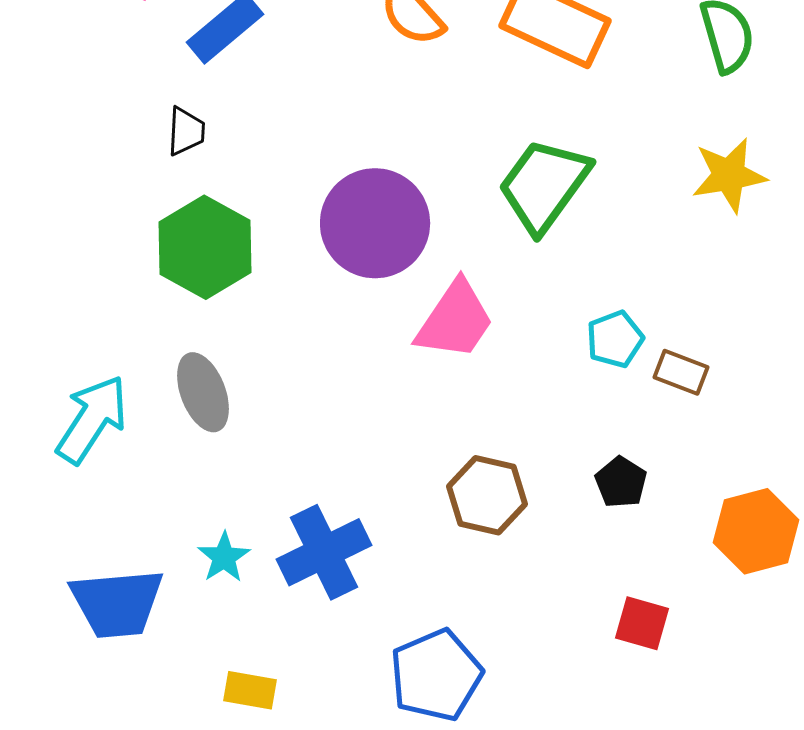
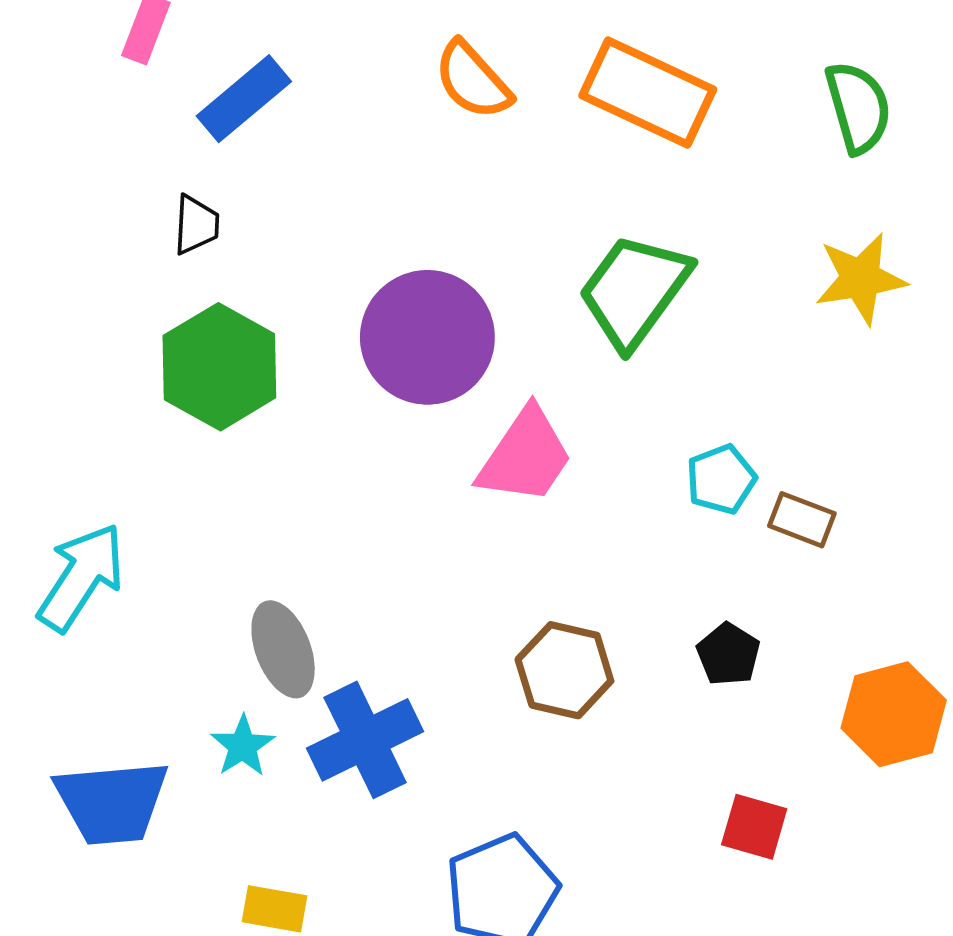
gray ellipse: (203, 392) -> (283, 649), moved

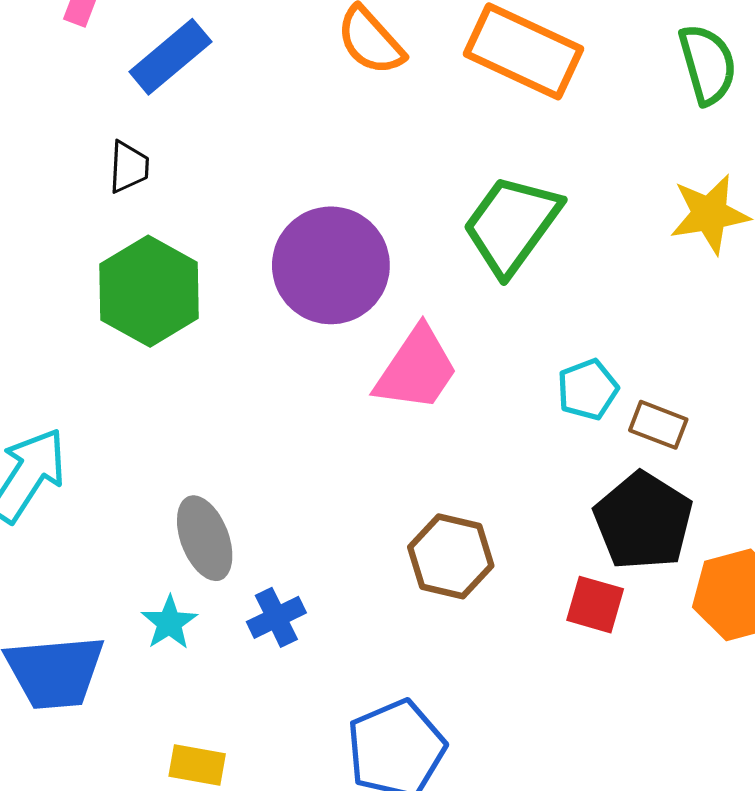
black pentagon: (728, 654) -> (643, 521), moved, size x1.8
blue cross: (365, 740) -> (276, 617), size x0.6
red square: (754, 827) -> (595, 605), moved

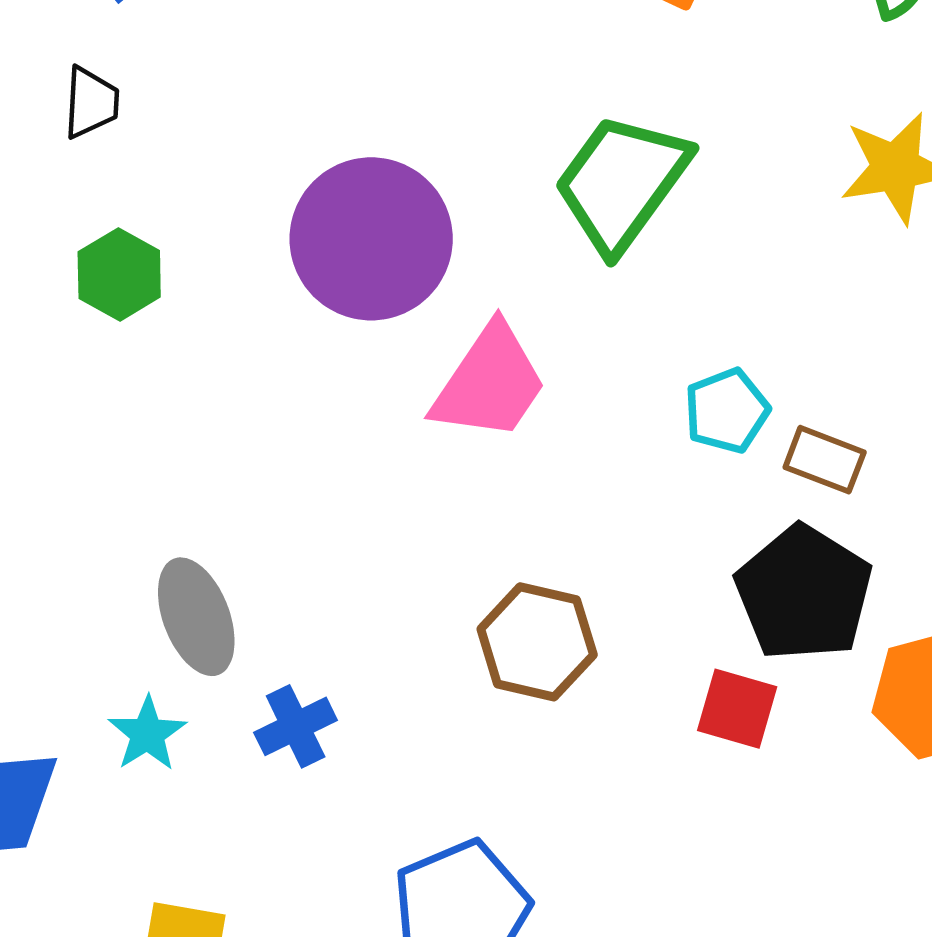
green hexagon: (149, 291) -> (119, 274), size x0.6

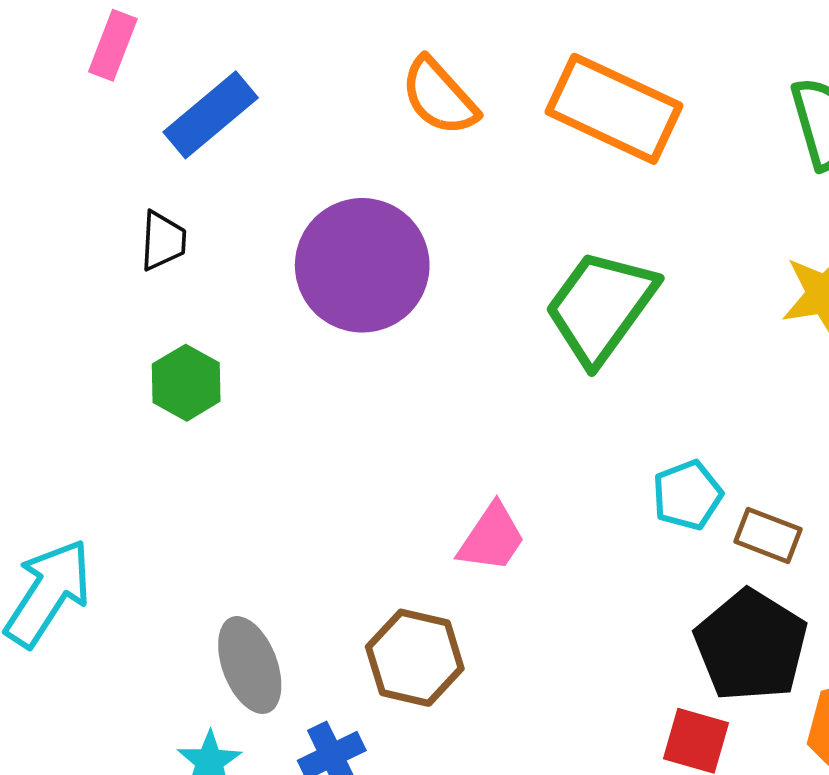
purple circle: (371, 239) -> (362, 265), moved
pink trapezoid: (490, 383) -> (492, 538), moved, size x0.7
brown hexagon: (537, 642) -> (415, 658), moved

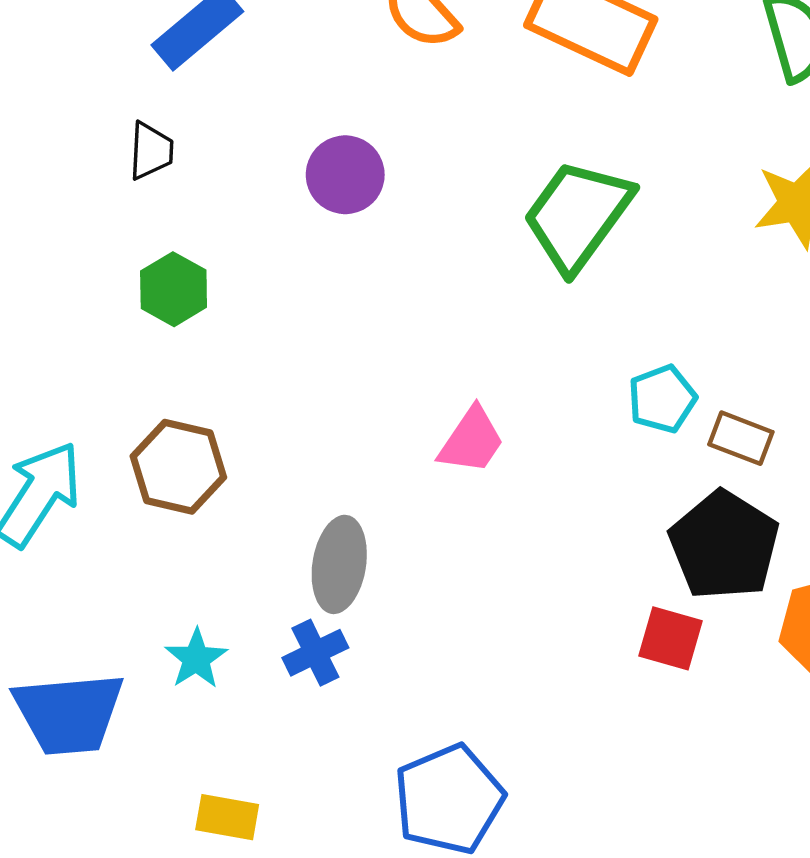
purple circle: (362, 265) -> (345, 175), size x0.6
brown hexagon: (415, 658) -> (178, 467), moved
gray ellipse: (250, 665) -> (339, 564), moved, turned 30

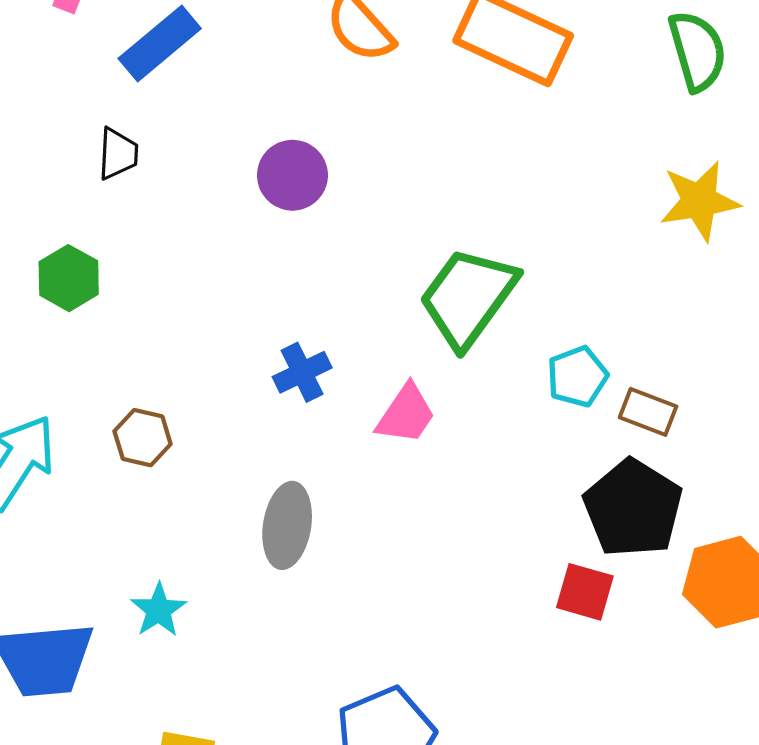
green trapezoid: (578, 215) -> (468, 297), moved
green hexagon: (174, 289) -> (69, 278), moved
brown hexagon: (178, 467) -> (143, 438), size x0.7
blue cross: (315, 653) -> (302, 372), moved

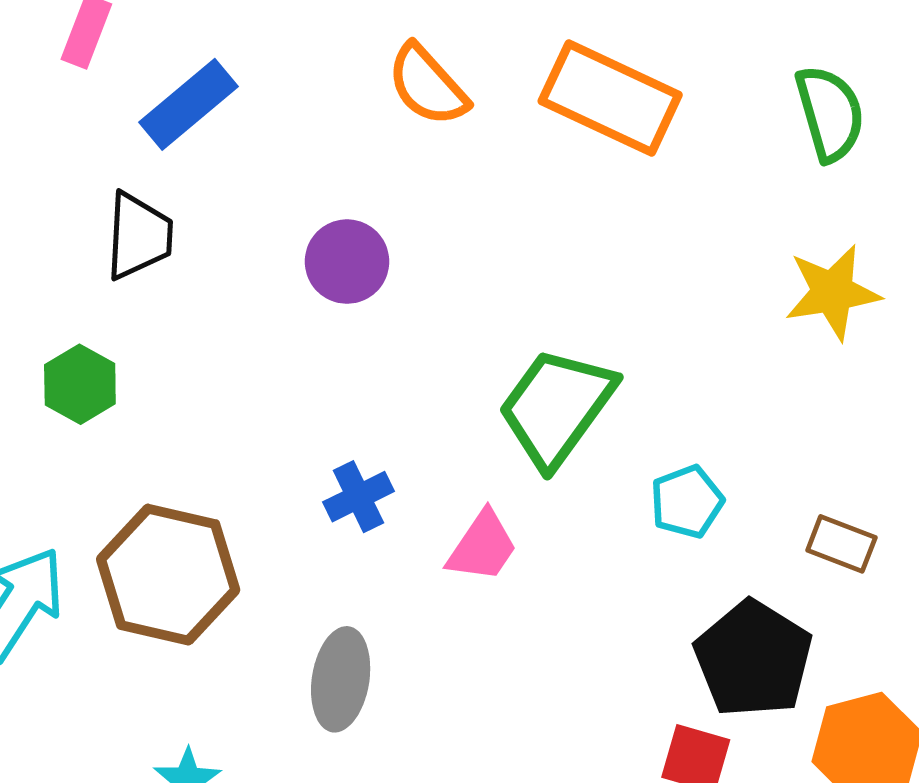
black trapezoid: (118, 154) -> (139, 236), size x1.4
brown rectangle: (648, 412) -> (841, 544), moved
brown hexagon: (143, 438) -> (168, 575), size x2.0

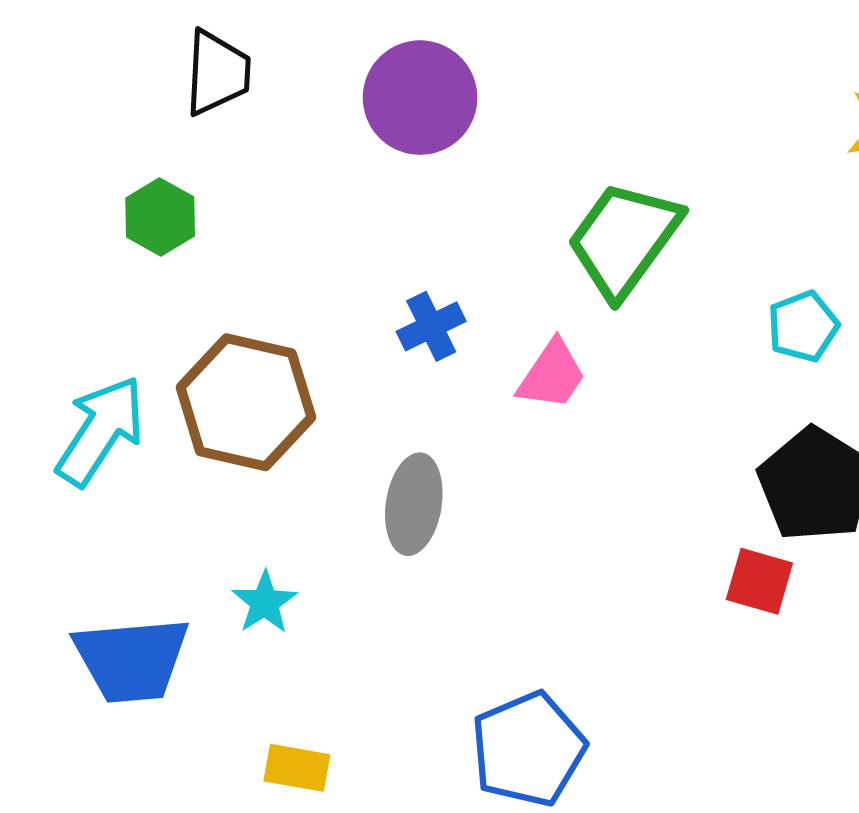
purple circle: (347, 262) -> (420, 98), size x1.4
cyan pentagon: (687, 502) -> (803, 326), moved

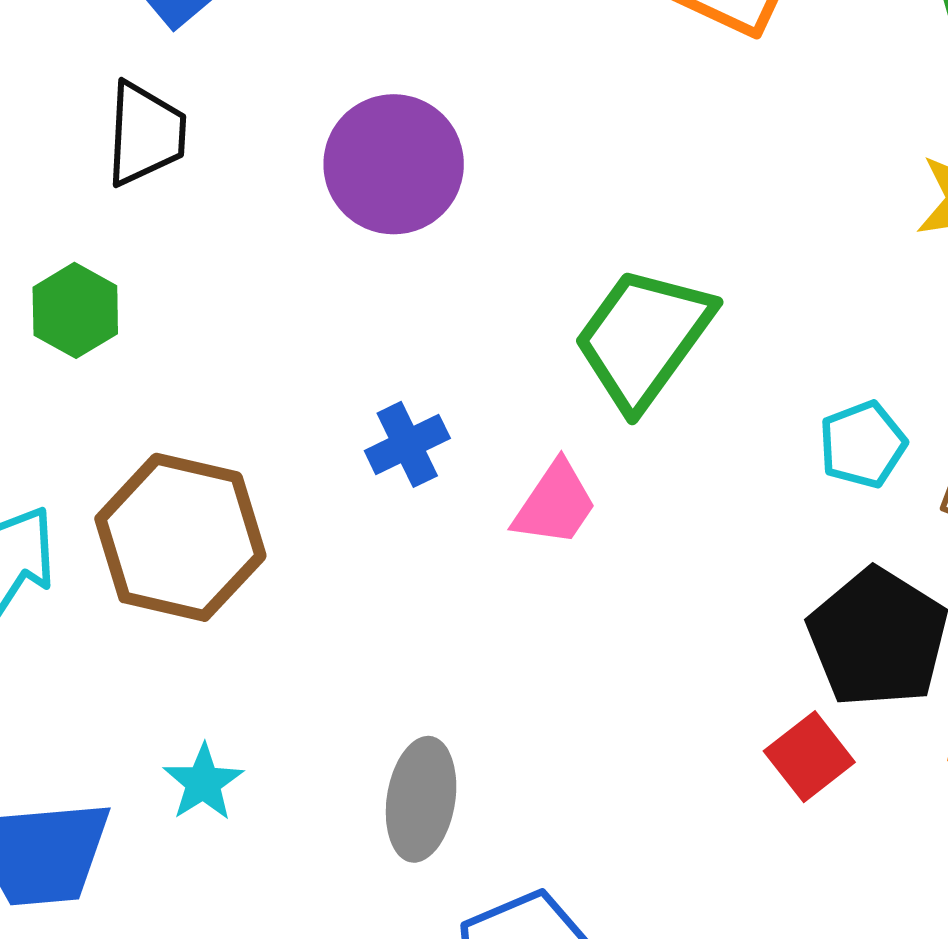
gray ellipse: (414, 504) -> (421, 799), moved
red square: (759, 581) -> (809, 757), turned 36

